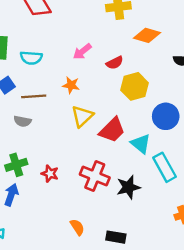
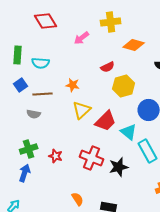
pink arrow: (82, 52) -> (82, 38), moved

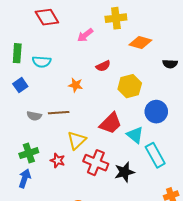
red semicircle: (108, 67) -> (103, 66), moved
brown line: (43, 94) -> (59, 113), moved
yellow triangle: (82, 110) -> (77, 140), moved

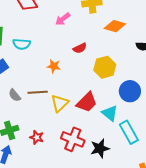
gray semicircle: (34, 116) -> (15, 95), turned 40
yellow triangle: (77, 140) -> (60, 103), moved

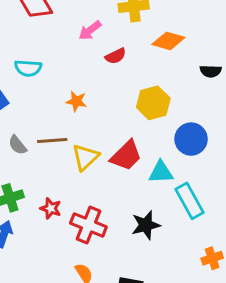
red semicircle: (80, 48) -> (116, 56), moved
cyan triangle: (110, 113) -> (161, 172), turned -42
red cross: (73, 139) -> (88, 225), moved

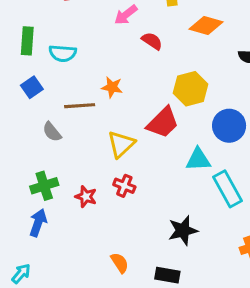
red semicircle: (116, 56) -> (152, 41), turned -120
brown line: (52, 141) -> (80, 106), moved
red trapezoid: (126, 156) -> (163, 123), moved
red cross: (88, 225) -> (124, 186), moved, size x0.6
black star: (146, 225) -> (183, 230), moved

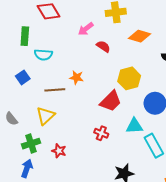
green rectangle: (27, 41) -> (25, 36), moved
gray semicircle: (52, 132) -> (11, 119), moved
yellow triangle: (121, 144) -> (45, 116), moved
red cross: (124, 186) -> (101, 133), moved

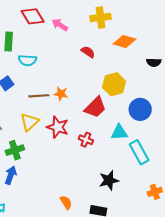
pink arrow: (86, 29) -> (60, 25), moved, turned 70
orange star: (76, 77) -> (61, 94), moved
red star: (59, 151) -> (58, 127), moved, size x1.5

